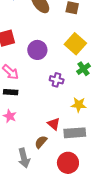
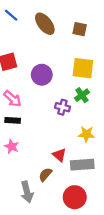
yellow square: (75, 44) -> (83, 68), turned -35
green cross: (83, 69) -> (82, 95), moved

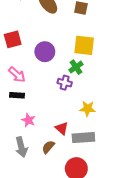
green cross: (82, 95) -> (76, 67), moved
pink star: (12, 146) -> (28, 120), moved
gray arrow: (27, 192) -> (21, 147), moved

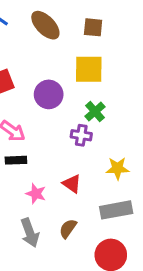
yellow square: (84, 45) -> (89, 69), moved
red triangle: (62, 128) -> (72, 184), moved

